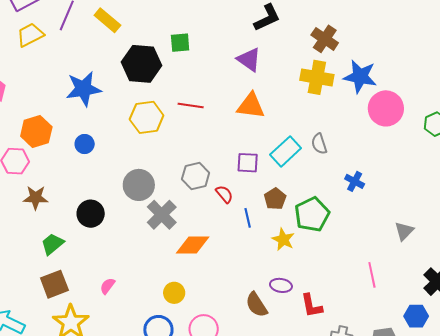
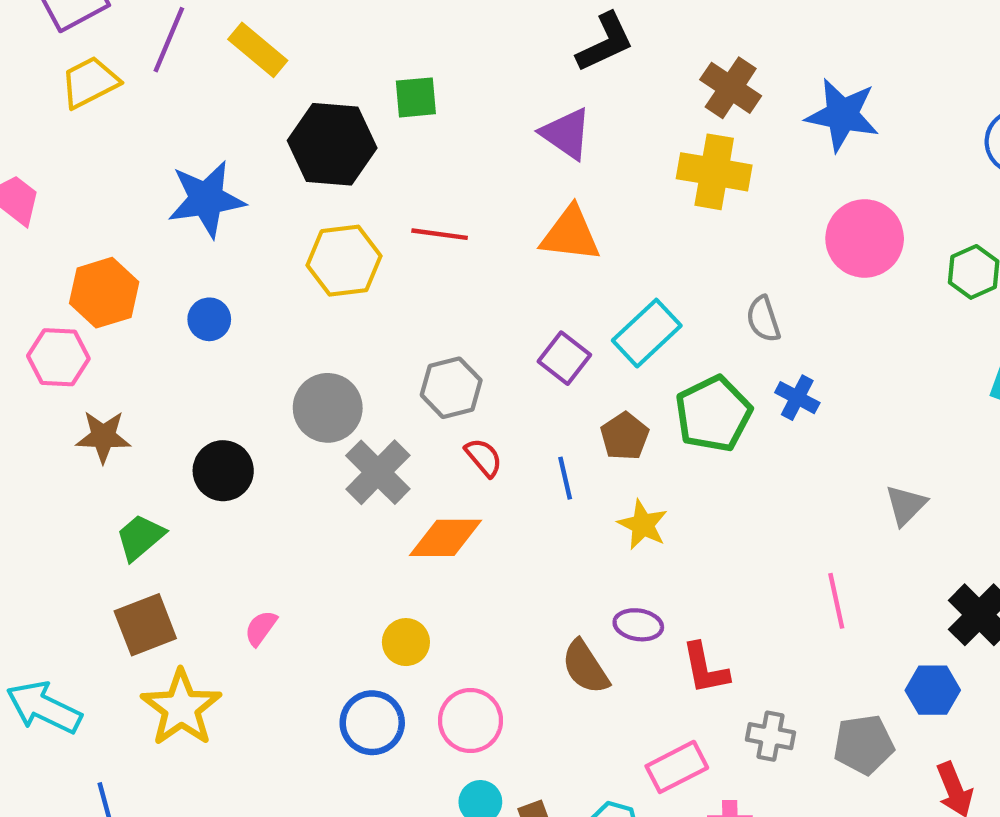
blue star: (360, 77) -> (842, 115), moved
gray semicircle: (319, 144) -> (763, 319), moved
purple square: (248, 163) -> (564, 358), turned 35
red semicircle: (224, 194) -> (484, 457), moved
green pentagon: (312, 214) -> (713, 414), moved

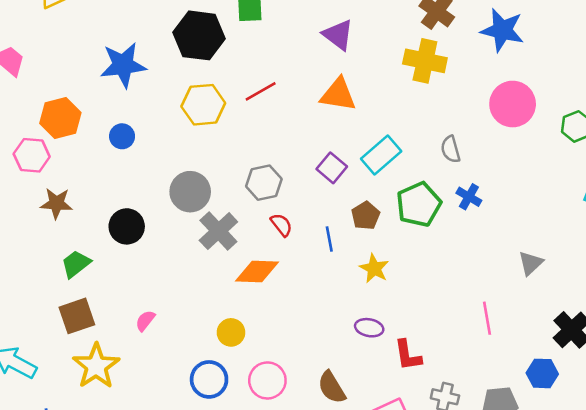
red line: (440, 234) -> (261, 91), turned -40
brown semicircle: (585, 667) -> (332, 387), moved

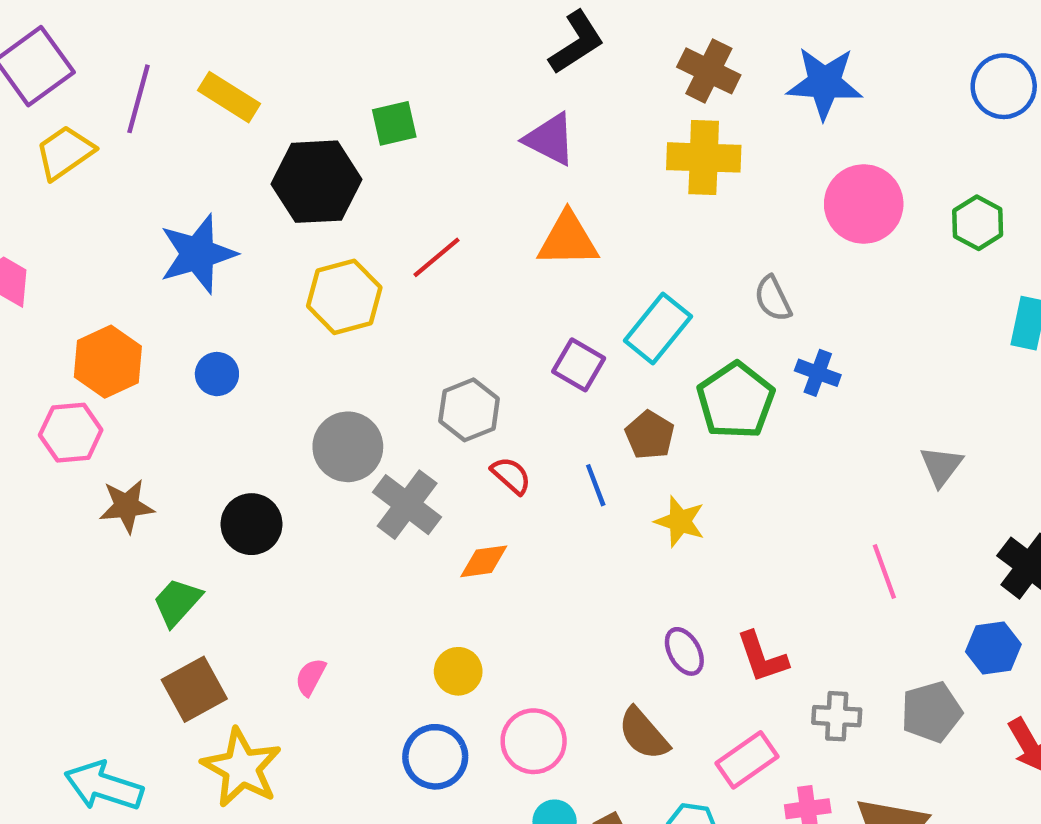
orange diamond: (257, 272) -> (484, 561), size x0.7
purple ellipse: (369, 328) -> (684, 651), moved, turned 60

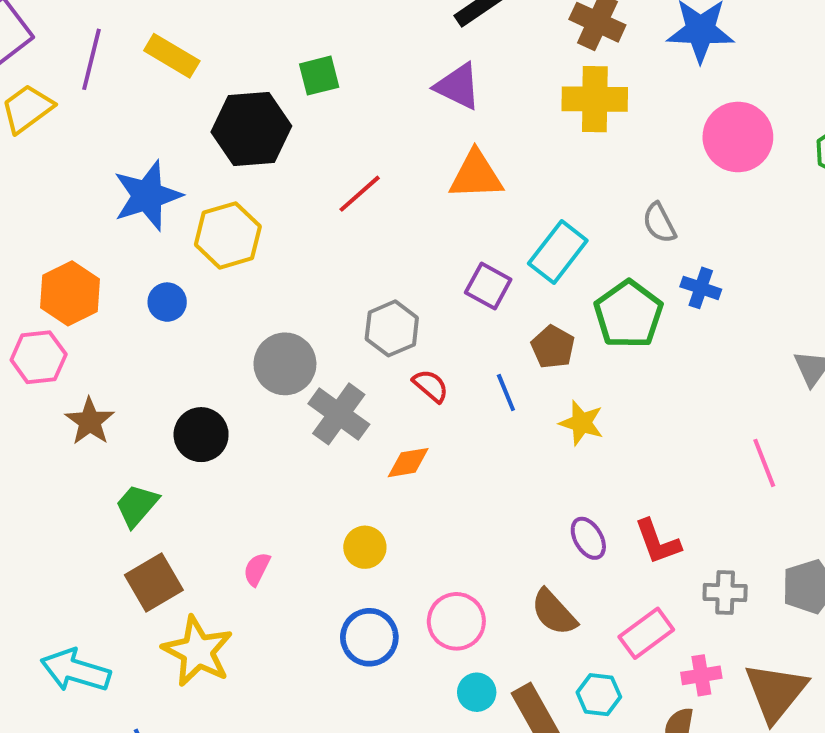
yellow hexagon: (344, 297) -> (228, 235), moved
brown star: (127, 506) -> (90, 421), turned -30
yellow circle: (458, 671) -> (365, 547), moved

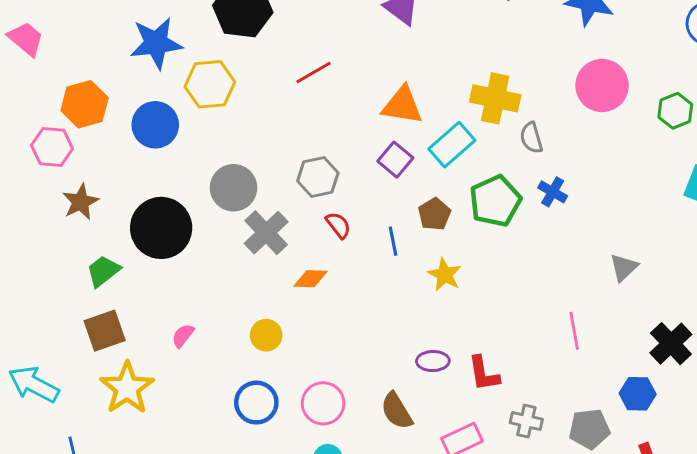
yellow cross: (595, 99) -> (495, 98), moved
orange triangle: (476, 175) -> (402, 105), moved
blue circle: (167, 302) -> (155, 125), size x1.6
black circle: (201, 435) -> (161, 228), size x1.5
purple ellipse: (588, 538) -> (433, 361), turned -72

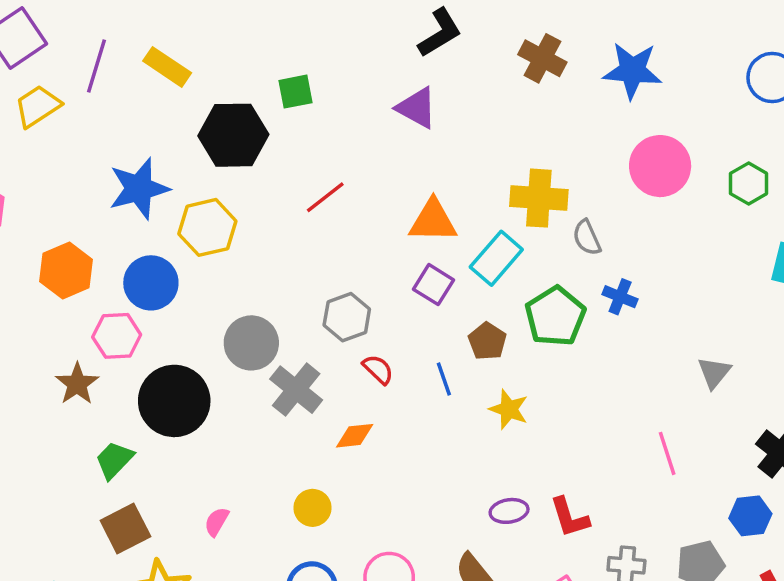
pink hexagon: (52, 147) -> (117, 336), moved

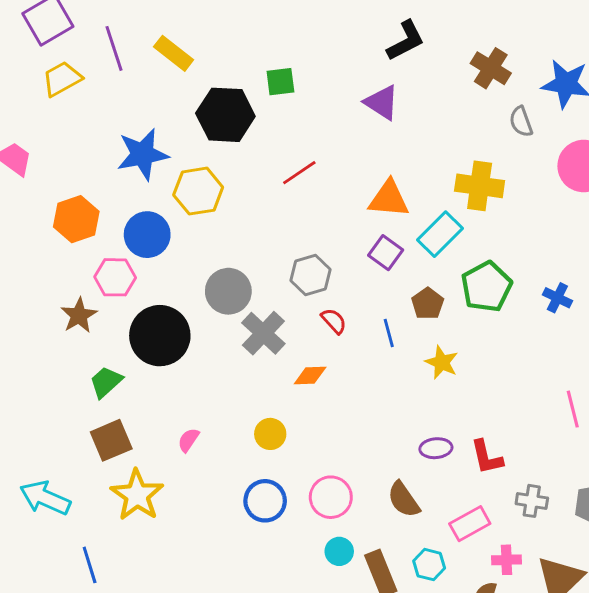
purple line: (96, 66) -> (114, 48), turned -39
gray semicircle: (587, 238) -> (521, 122), moved
blue cross: (620, 297) -> (557, 298), moved

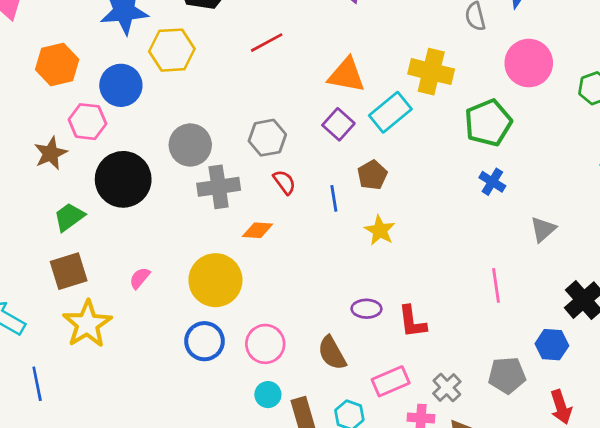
green pentagon: (486, 287) -> (488, 123), moved
gray cross: (263, 333) -> (219, 187), turned 33
yellow circle: (270, 434) -> (215, 280), size x1.8
gray cross: (532, 501) -> (447, 388), moved, turned 32

